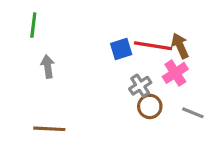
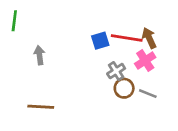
green line: (33, 25) -> (14, 21), moved
gray line: (193, 113) -> (148, 94), moved

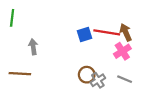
gray cross: (116, 71) -> (98, 80), moved
brown circle: (124, 88) -> (87, 75), moved
brown line: (41, 107) -> (20, 74), moved

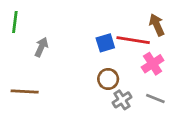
brown arrow: (126, 32) -> (157, 25), moved
gray arrow: (33, 47) -> (41, 47), moved, turned 32
brown circle: (87, 75) -> (108, 79), moved

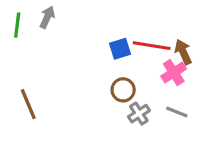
brown arrow: (157, 25) -> (183, 52), moved
gray arrow: (41, 47) -> (47, 17), moved
brown line: (25, 92) -> (28, 104), turned 64

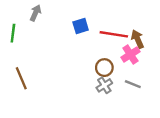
green line: (17, 25) -> (13, 33), moved
blue square: (120, 49) -> (81, 26), moved
brown circle: (123, 90) -> (104, 68), moved

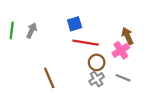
gray arrow: (35, 13) -> (32, 30), moved
red line: (114, 34) -> (86, 43), moved
brown line: (21, 78) -> (49, 78), moved

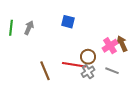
blue square: (75, 24) -> (68, 22), turned 32
brown arrow: (127, 36) -> (122, 44), moved
red line: (86, 43) -> (74, 65), moved

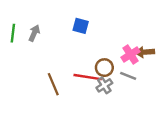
brown arrow: (122, 44) -> (145, 52), turned -70
gray line: (112, 71) -> (128, 76), moved

